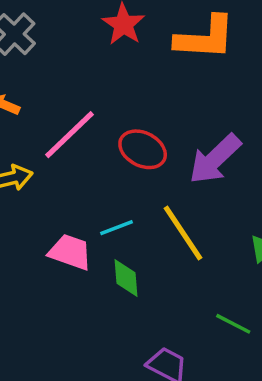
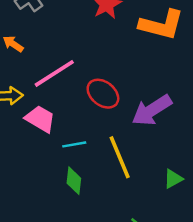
pink trapezoid: (70, 252) -> (40, 119), moved

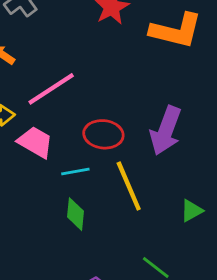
red ellipse: (103, 94) -> (103, 134), moved, turned -32
purple arrow: (152, 110) -> (166, 131), turned -36

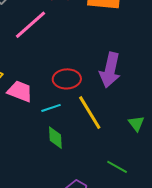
pink line: (51, 89) -> (30, 25), moved
green triangle: (192, 211) -> (136, 123), turned -30

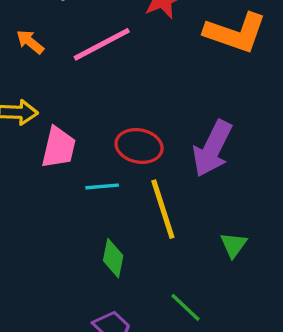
pink trapezoid: (20, 91) -> (59, 148), turned 68
green diamond: (55, 138) -> (113, 258), moved

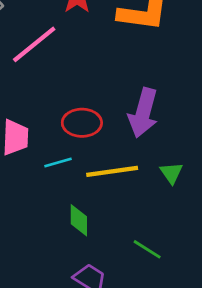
yellow line: (163, 209) -> (112, 171), turned -69
green triangle: (234, 245) -> (171, 173), moved

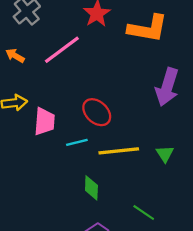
purple arrow: (143, 113) -> (167, 87), moved
red ellipse: (82, 123) -> (97, 112), turned 40

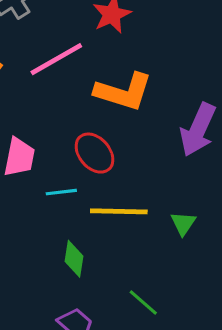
orange L-shape: (148, 28) -> (123, 92), moved

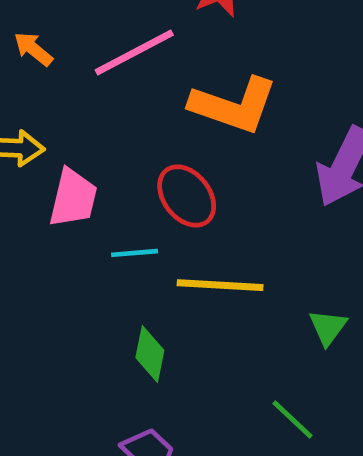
green triangle: (183, 223) -> (328, 327), moved
green line: (143, 302) -> (292, 419), moved

